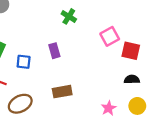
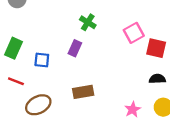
green cross: (69, 16) -> (88, 22), moved
purple rectangle: (54, 51) -> (75, 48), turned 40

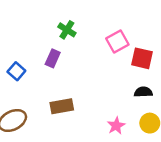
blue square: (42, 60) -> (16, 71), turned 35

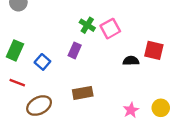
pink square: (117, 41) -> (110, 29), moved
black semicircle: (143, 92) -> (131, 61), moved

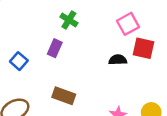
pink square: (110, 29) -> (128, 24), moved
brown rectangle: (83, 93) -> (64, 96), turned 30

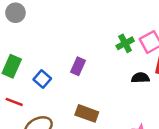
green cross: (69, 20) -> (125, 43), moved, turned 30

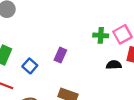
green cross: (125, 43) -> (101, 35), turned 32

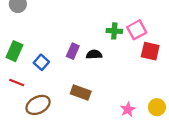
black semicircle: (114, 65) -> (94, 54), moved

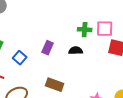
pink square: (137, 30) -> (105, 29), turned 30
black semicircle: (94, 54) -> (76, 51), moved

